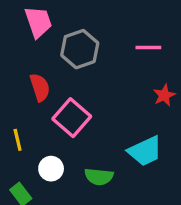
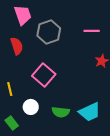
red semicircle: (40, 87) -> (17, 46), moved
cyan trapezoid: (145, 151) -> (90, 112), moved

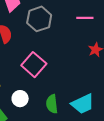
green semicircle: (61, 112) -> (52, 104), turned 78

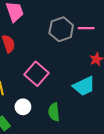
gray hexagon: (39, 19) -> (61, 29), moved
cyan trapezoid: (83, 104) -> (84, 86), moved

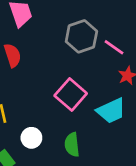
pink line: (86, 28) -> (114, 47), moved, turned 35
pink square: (36, 74) -> (71, 95), moved

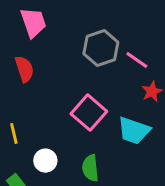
cyan trapezoid: (111, 111) -> (134, 131), turned 44

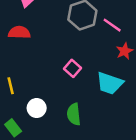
red semicircle: (24, 69) -> (19, 32), turned -70
pink square: (89, 113) -> (73, 68), size x0.6

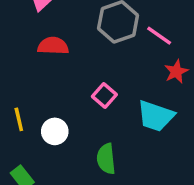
red semicircle: (19, 32) -> (53, 46), moved
white circle: (37, 108) -> (55, 131), moved

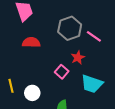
red star: (176, 72) -> (78, 58), moved

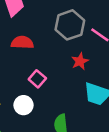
pink square: (62, 72) -> (37, 79), moved

